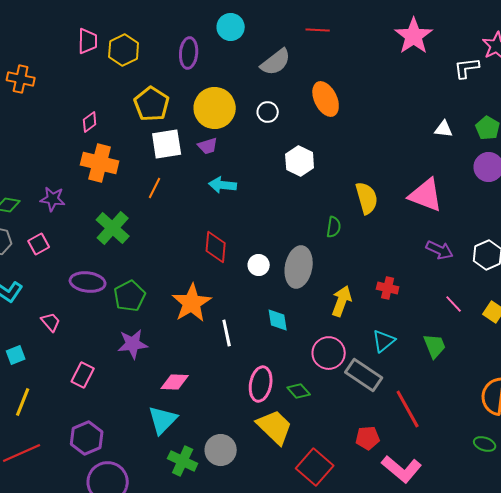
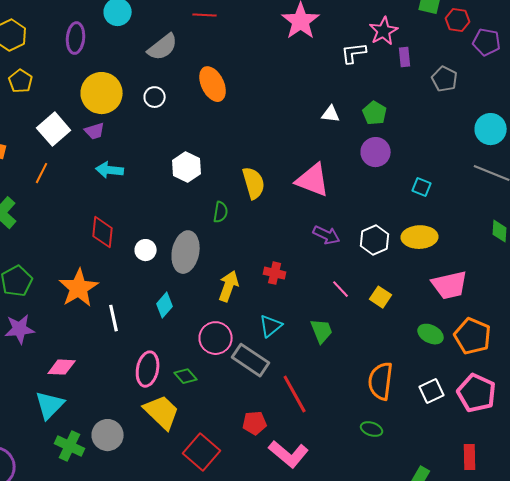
yellow pentagon: (152, 104) -> (21, 81), moved, size x0.7
white square: (167, 144) -> (54, 129), turned -32
white hexagon: (300, 161) -> (187, 167), moved
cyan diamond: (278, 320) -> (165, 305), turned 50

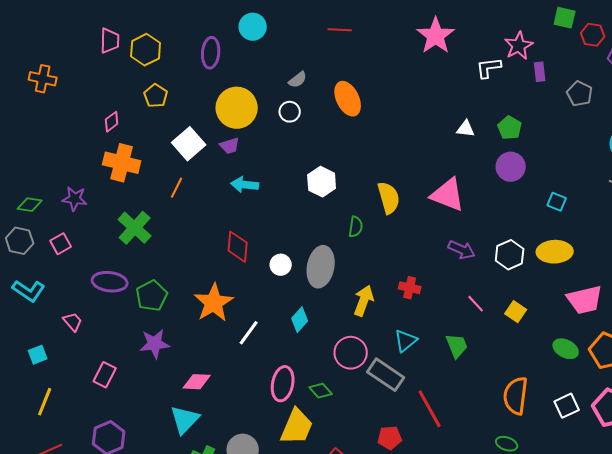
gray semicircle: (163, 47) -> (298, 80), moved, size x0.6
white line: (114, 318) -> (249, 333), turned 48
yellow trapezoid: (162, 412) -> (297, 427), turned 69

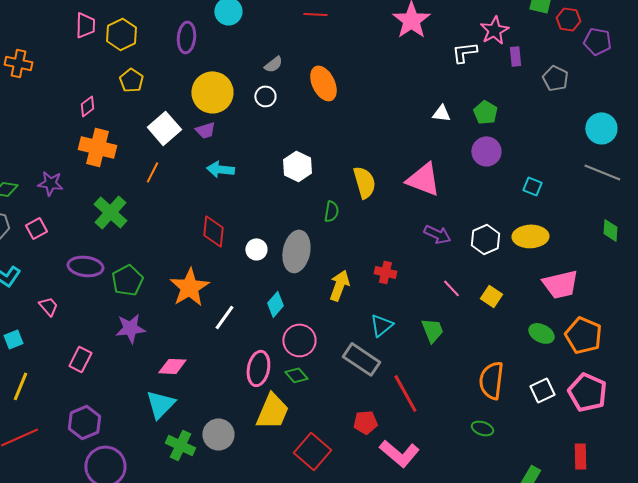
pink circle: (351, 353) -> (299, 340), moved

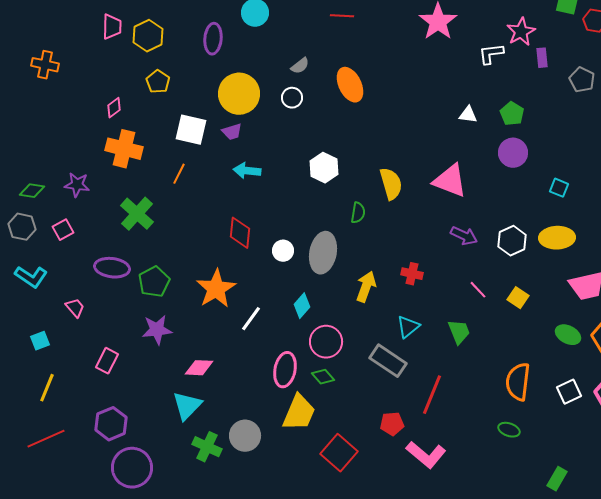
white square: (164, 128) -> (191, 130), turned -36
red line: (405, 393) -> (432, 395), turned 51

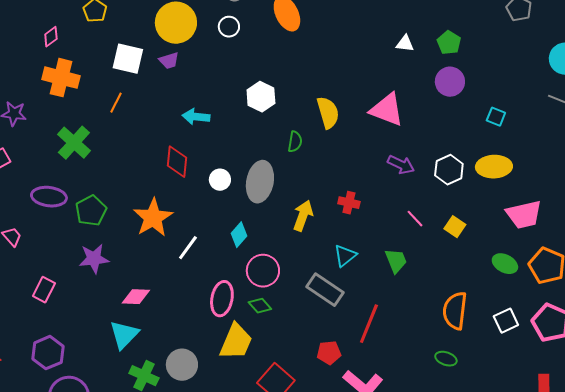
cyan arrow: (247, 171) -> (196, 117), moved

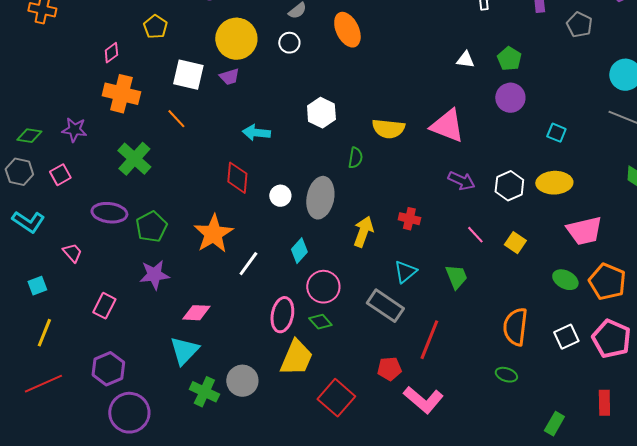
orange line: (116, 103) -> (176, 119), turned -70
yellow semicircle: (328, 113) -> (388, 129), turned 112

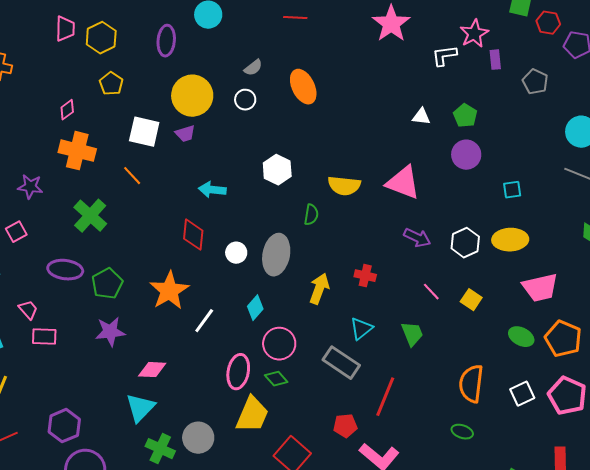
cyan square: (556, 133) -> (512, 190), turned -30
pink rectangle: (104, 306) -> (44, 337), moved, turned 65

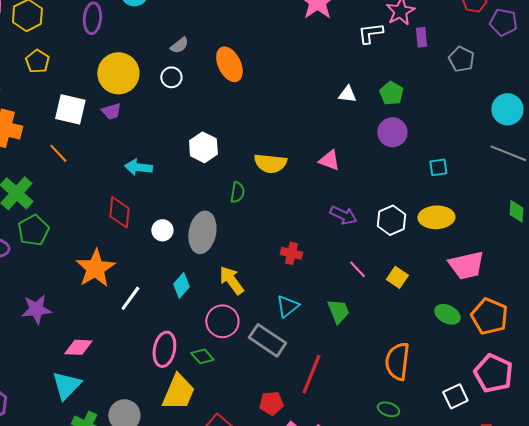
pink triangle: (403, 183) -> (329, 160), size x0.6
green pentagon: (107, 284) -> (33, 230), moved
yellow arrow: (319, 289) -> (231, 280), moved, turned -56
pink circle: (279, 344) -> (222, 321), moved
white square: (522, 394) -> (455, 396), moved

